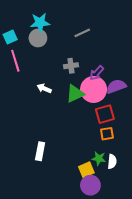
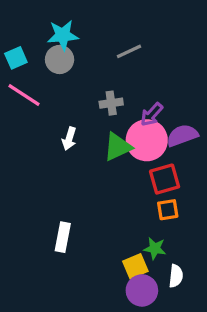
pink line: (15, 61) -> (24, 95), turned -40
white arrow: (44, 88) -> (69, 139), turned -96
white semicircle: (112, 162) -> (176, 276), moved

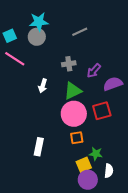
pink circle: (147, 140) -> (74, 114), moved
orange square: (168, 210) -> (77, 138), moved

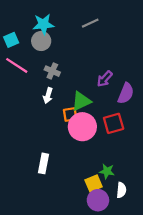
gray line: (80, 32) -> (90, 23), moved
gray cross: (69, 64) -> (52, 71), moved, turned 32
purple semicircle: (113, 84) -> (126, 93), turned 132
orange square: (77, 138) -> (70, 114), moved

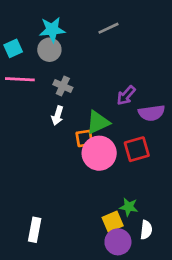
pink line: (17, 65) -> (20, 79), turned -30
purple semicircle: (126, 93) -> (152, 113), turned 60
white rectangle: (43, 163) -> (35, 230), moved

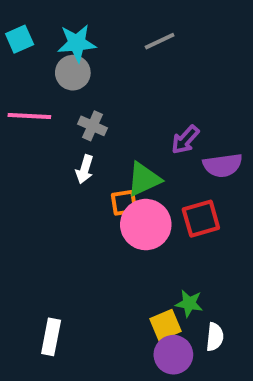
cyan square: (13, 48) -> (20, 39), moved

